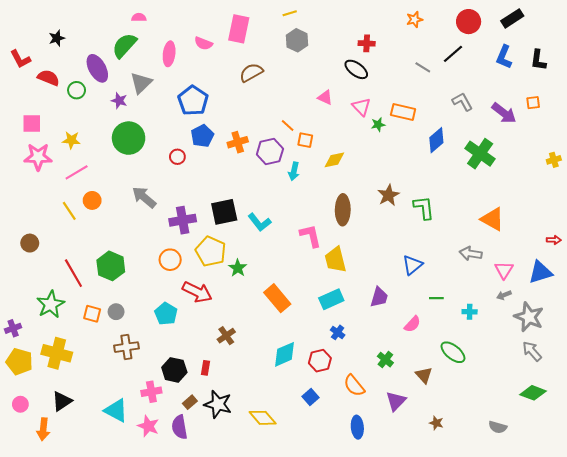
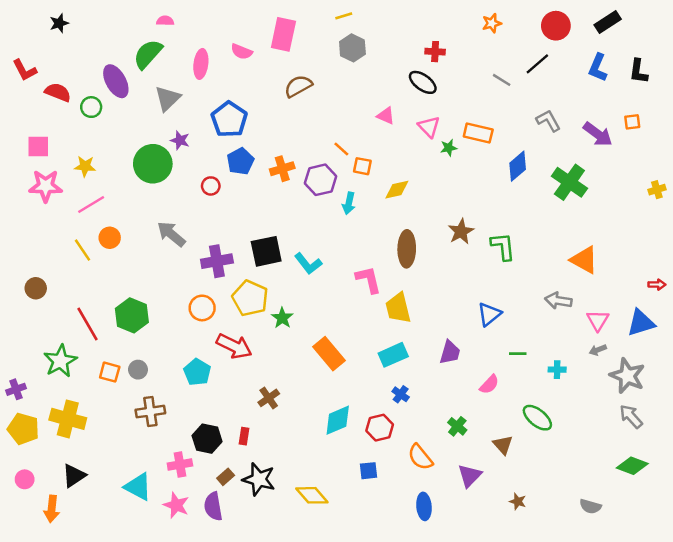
black star: (57, 38) -> (59, 23), moved
purple star: (119, 101) -> (180, 140), moved
blue square: (311, 397) -> (369, 471), turned 35

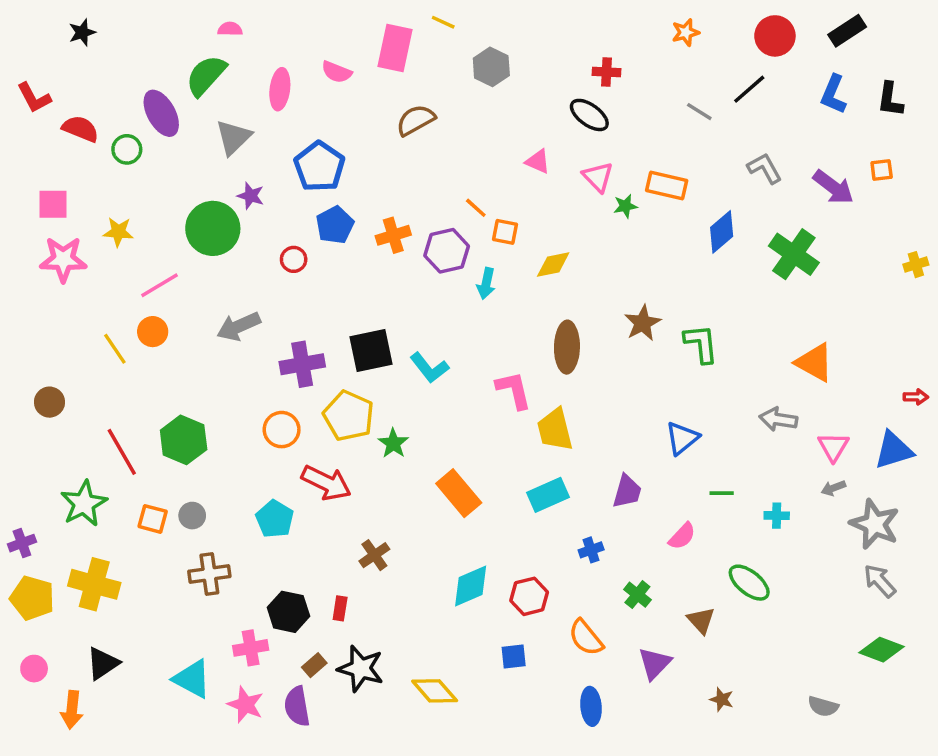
yellow line: (344, 16) -> (443, 22), moved, turned 42
pink line: (91, 204) -> (160, 285), moved
gray arrow: (171, 234) -> (239, 326), turned -64
blue cross: (401, 394) -> (591, 550), moved, turned 35

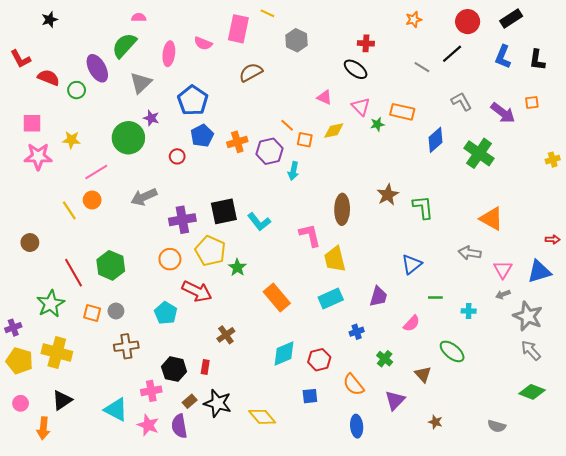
yellow diamond: (553, 265) -> (334, 130), moved

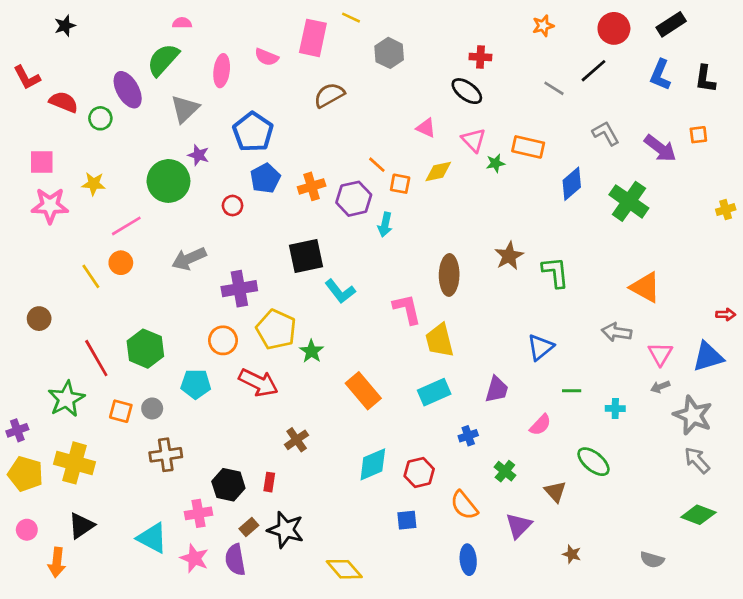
black square: (224, 211) -> (306, 256), moved
cyan pentagon: (166, 313) -> (196, 384), moved, turned -30
yellow diamond: (262, 417) -> (344, 569), moved

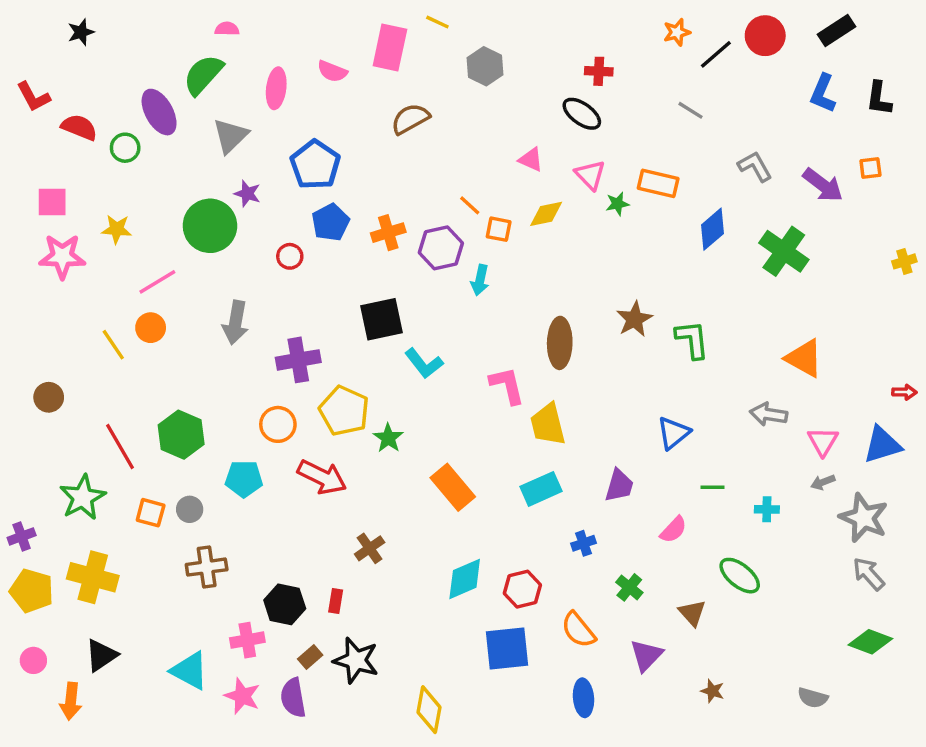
black line: (593, 71) -> (716, 54), moved
gray arrow: (189, 259) -> (235, 323), turned -56
blue square: (407, 520) -> (507, 649), size x1.8
yellow diamond: (344, 569) -> (429, 710), turned 51

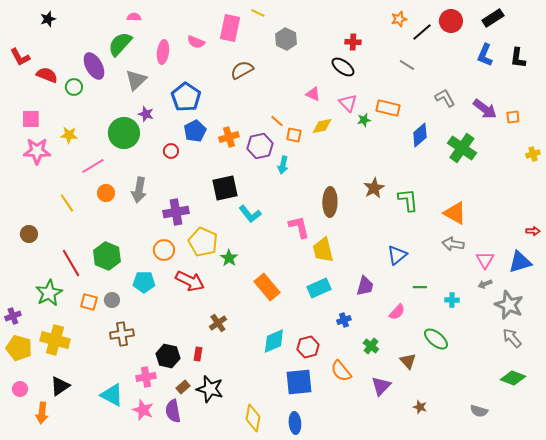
orange square: (870, 168) -> (513, 117), moved
orange circle: (151, 328) -> (106, 193), moved
orange triangle: (804, 358) -> (455, 213), moved
blue ellipse: (583, 698) -> (295, 423), moved

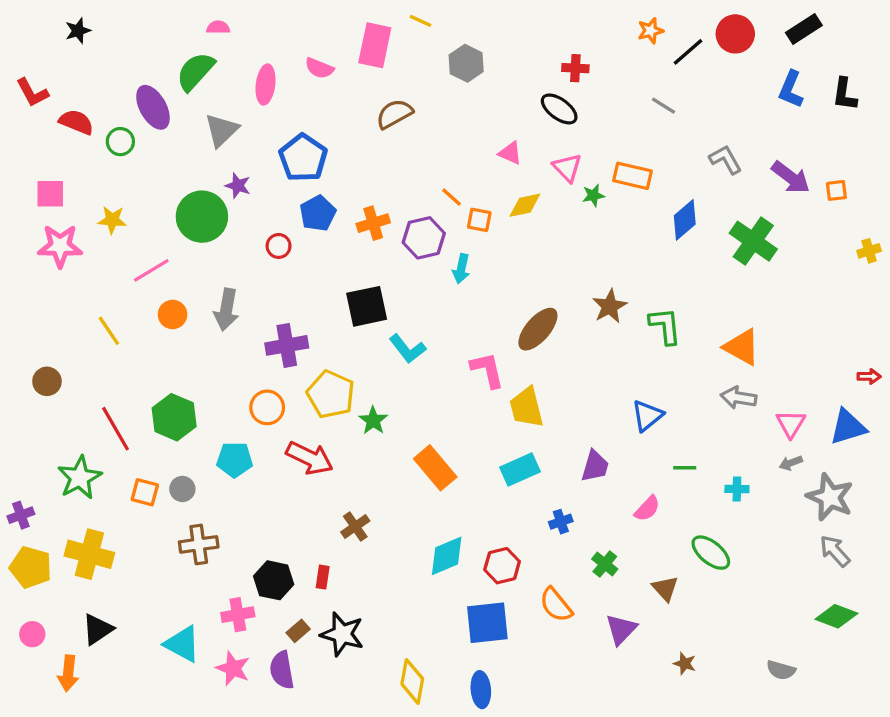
brown ellipse: (330, 202) -> (538, 329), turned 40

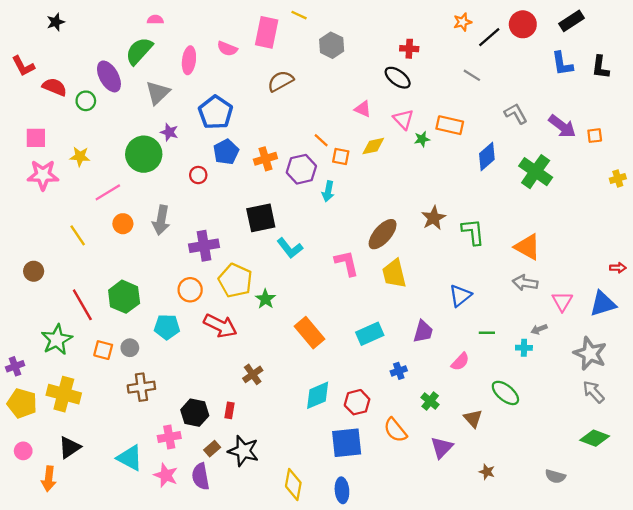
blue L-shape: (791, 89) -> (562, 64), turned -32
yellow trapezoid: (527, 407) -> (394, 274), moved
gray arrow: (791, 463) -> (539, 329), moved

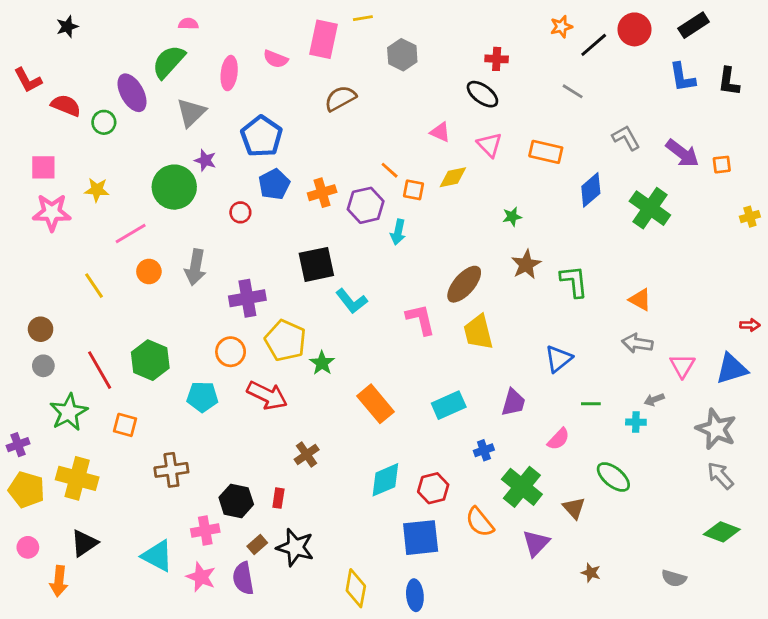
yellow line: (299, 15) -> (363, 18), turned -35
green star: (422, 139) -> (512, 217), moved
orange triangle: (527, 247) -> (640, 300), size x0.7
gray circle: (130, 348) -> (43, 366), moved
green cross: (430, 401) -> (522, 487), size x1.8

